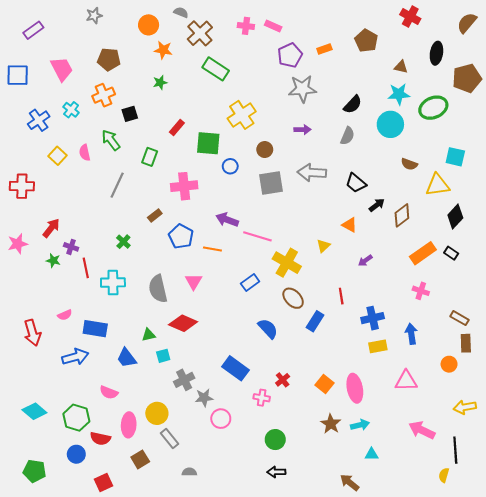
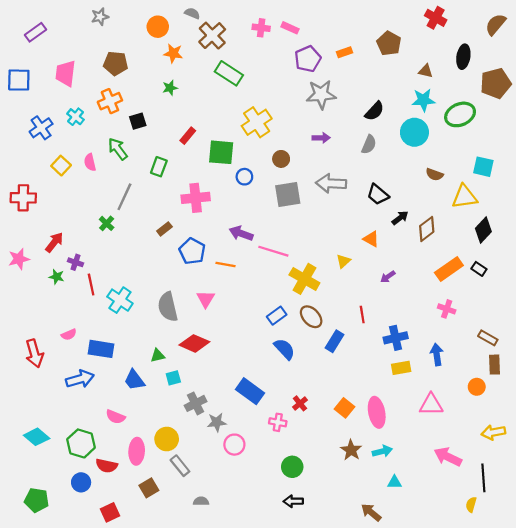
pink trapezoid: (62, 69) -> (65, 73), turned -145
green cross: (123, 242) -> (107, 223), moved
cyan cross: (113, 282) -> (120, 300), turned 35
blue rectangle: (250, 282) -> (277, 316), moved

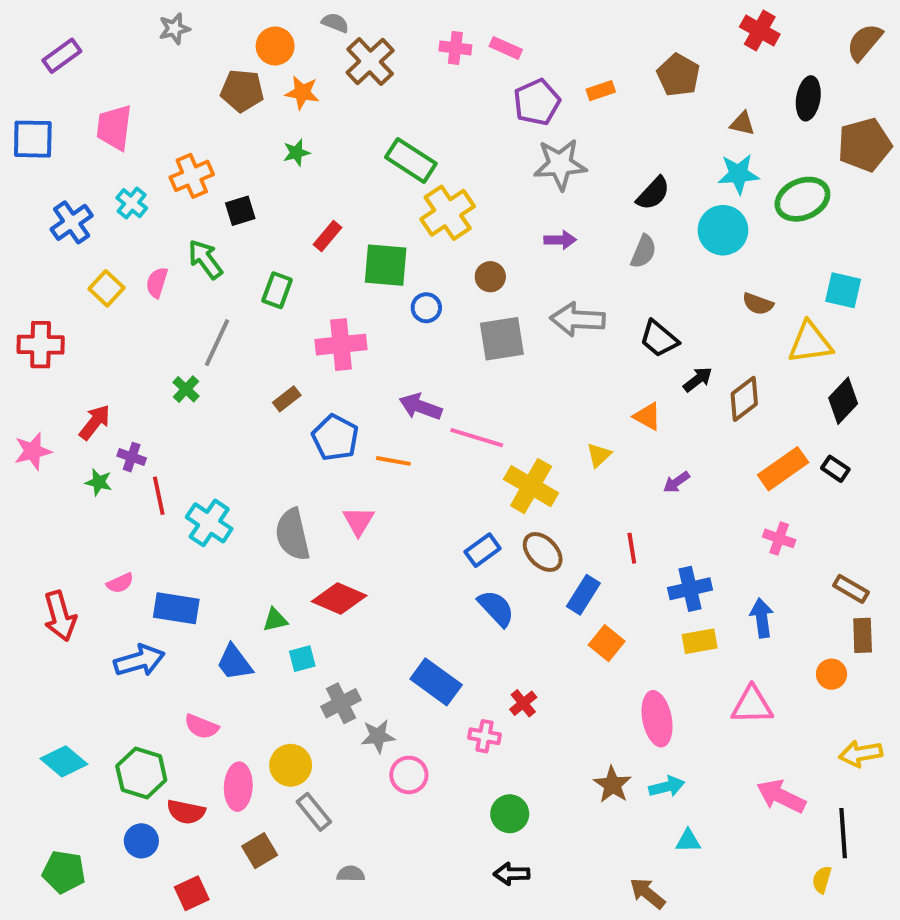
brown pentagon: (116, 63) -> (242, 91), moved
green rectangle: (229, 73) -> (411, 160), moved
pink semicircle: (90, 162) -> (157, 283), turned 30
orange square: (344, 408) -> (607, 643), moved

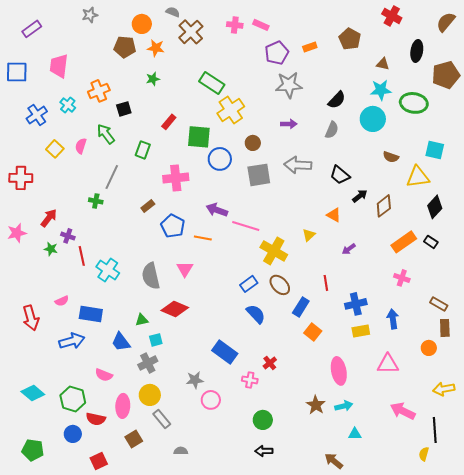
green ellipse: (802, 199) -> (414, 103), turned 32
blue circle: (426, 308) -> (220, 159), size x1.5
green cross: (186, 389) -> (96, 201), turned -32
gray cross: (341, 703) -> (148, 363), moved

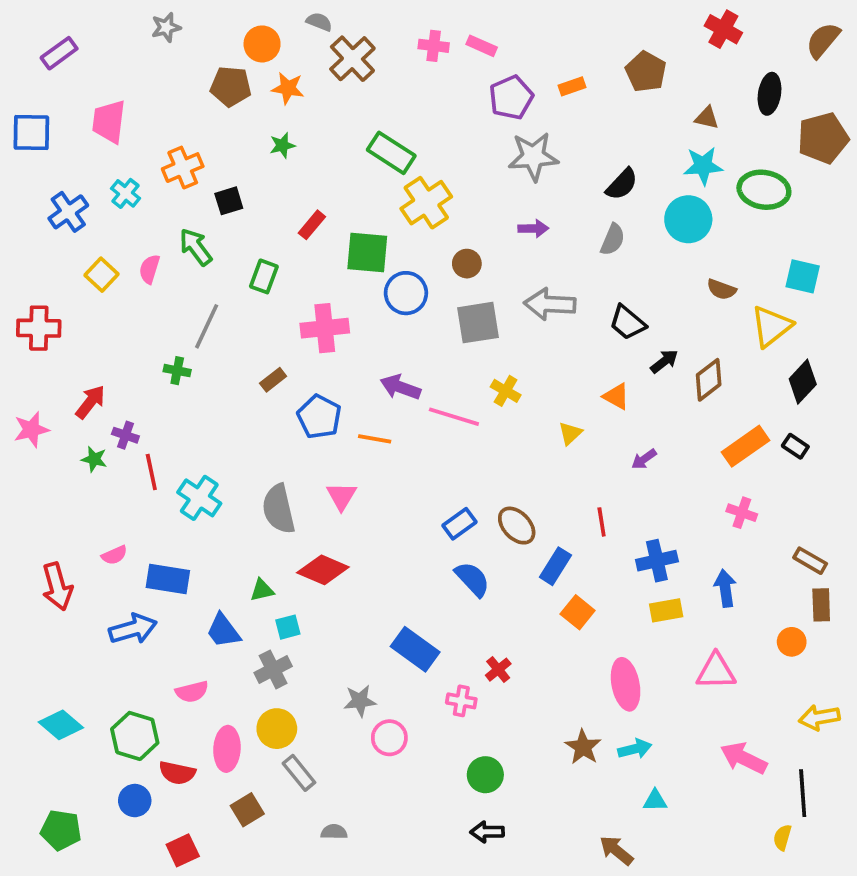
yellow triangle: (418, 177) -> (771, 326), turned -30
yellow cross: (274, 251) -> (506, 391), moved, size x0.6
pink semicircle: (104, 375) -> (192, 692), turned -36

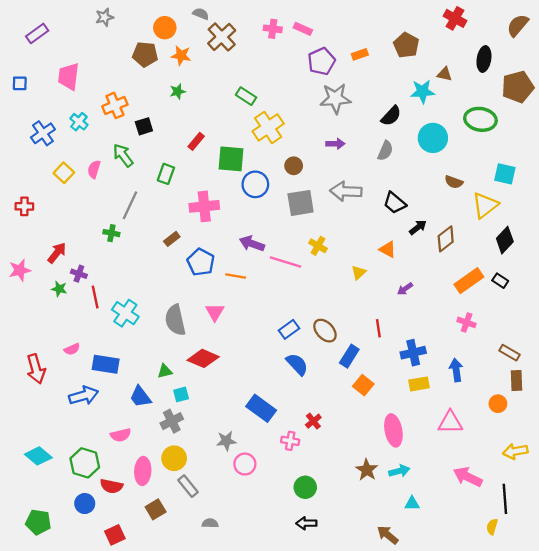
blue square: (31, 133) -> (20, 83), size x0.6
green rectangle: (391, 153) -> (246, 96), size x0.7
cyan star: (703, 166) -> (422, 91), moved
red cross: (39, 328) -> (24, 206), size x0.7

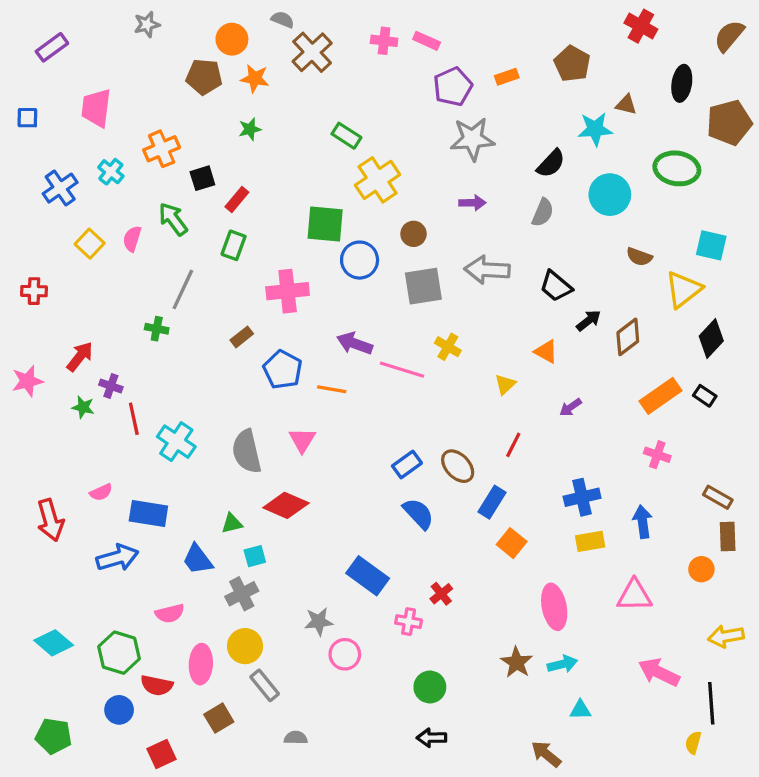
red rectangle: (196, 141) -> (237, 199), moved
red line: (378, 328) -> (513, 445), moved, turned 36

